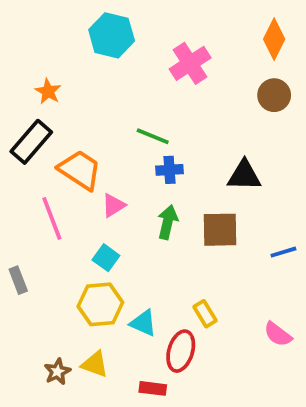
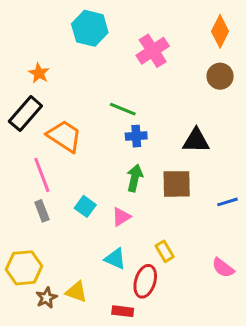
pink triangle: (113, 205) -> (121, 217), moved
gray rectangle: (18, 280) -> (42, 211), moved
yellow hexagon: (100, 304) -> (24, 268), moved

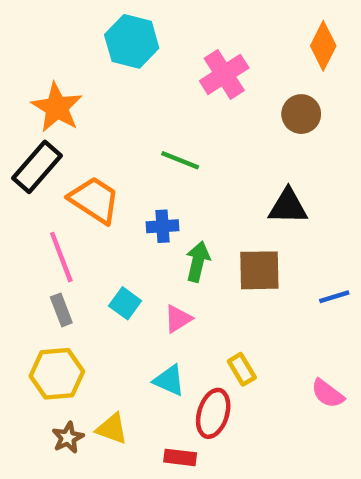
orange star: (39, 73) -> (57, 107), size x1.6
brown circle: (220, 76) -> (301, 114), moved
blue cross: (136, 136) -> (163, 226), moved
yellow hexagon: (24, 268) -> (57, 374), moved

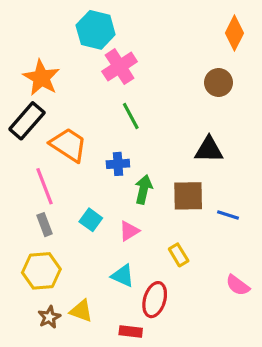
pink cross: (224, 74) -> (120, 67), moved
green line: (180, 160) -> (131, 116), turned 40
blue line: (334, 297) -> (228, 215), moved, turned 35
yellow rectangle: (242, 369) -> (179, 255), moved

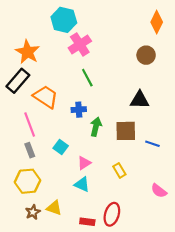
pink triangle: (129, 231) -> (84, 163), moved
red ellipse: (155, 300) -> (112, 214), moved

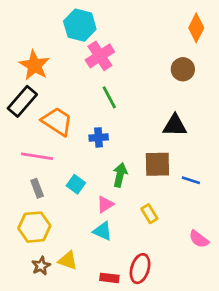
pink line: (30, 125) -> (37, 156), turned -60
green arrow: (96, 127) -> (120, 175), moved

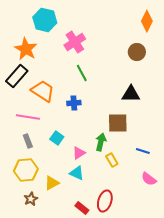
cyan hexagon: (80, 25) -> (45, 20), moved
green arrow: (120, 175) -> (101, 142), moved
blue line: (191, 180) -> (143, 151), moved
yellow triangle: (68, 261) -> (52, 183), moved, turned -49
red rectangle: (109, 278) -> (82, 208), turned 32

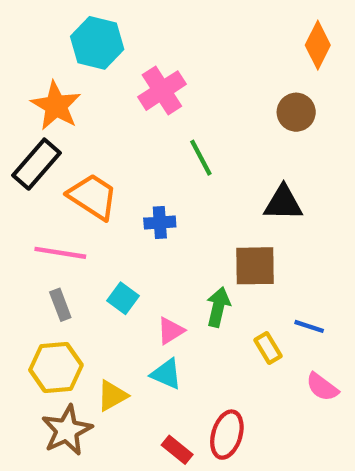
green line: (82, 73) -> (201, 158), moved
yellow rectangle: (112, 160) -> (268, 348), moved
brown star: (31, 199) -> (67, 430), size x1.6

